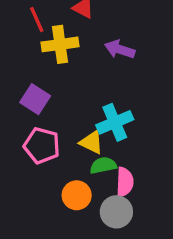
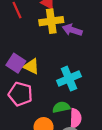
yellow cross: (60, 44) -> (51, 21), moved
yellow triangle: (92, 142) -> (31, 66), moved

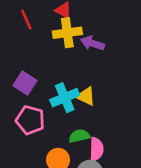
yellow triangle: (31, 66) -> (86, 96), moved
cyan cross: (69, 79) -> (65, 98), moved

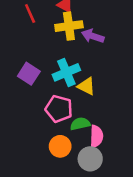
cyan cross: (65, 98) -> (66, 72), moved
pink pentagon: (30, 120) -> (59, 109), moved

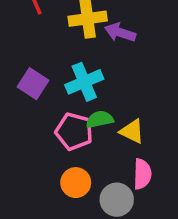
yellow triangle: (86, 86) -> (132, 131), moved
green semicircle: (80, 124) -> (100, 119), moved
pink semicircle: (96, 136) -> (142, 174), moved

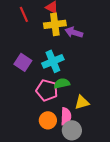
yellow triangle: (132, 131) -> (82, 102), moved, turned -42
pink semicircle: (142, 174) -> (66, 116), moved

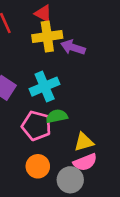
pink semicircle: (66, 116) -> (85, 162), moved, turned 66

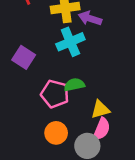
cyan cross: (45, 87) -> (70, 42), moved
pink semicircle: (85, 162) -> (102, 129), turned -45

